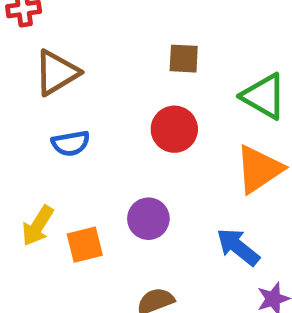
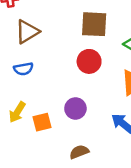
brown square: (184, 59) -> (94, 24), size x1.6
blue semicircle: (71, 143) -> (23, 69), moved

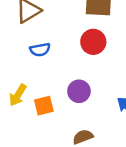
blue semicircle: (23, 69) -> (40, 50), moved

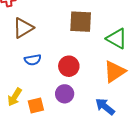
red circle: (93, 42) -> (69, 66), moved

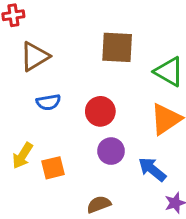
purple circle: (65, 94) -> (111, 151), moved

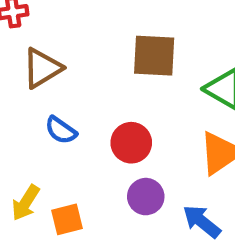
blue semicircle: (48, 102) -> (61, 130), turned 45

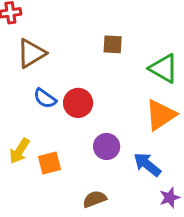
brown square: (154, 56) -> (113, 44), size x0.6
red circle: (131, 143) -> (78, 103), moved

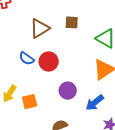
brown triangle: (31, 53) -> (40, 28), moved
blue arrow: (147, 165) -> (95, 103), turned -78

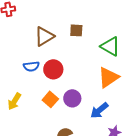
blue semicircle: (27, 58) -> (31, 66), turned -42
orange square: (30, 102) -> (50, 99), moved, turned -35

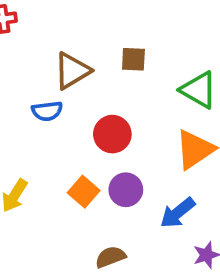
blue semicircle: (31, 66) -> (47, 111), moved
red circle: (53, 69) -> (112, 134), moved

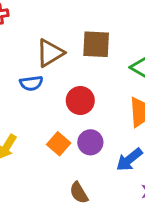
brown square: (133, 59) -> (96, 44), size x1.5
brown semicircle: (110, 257) -> (79, 193), turned -100

